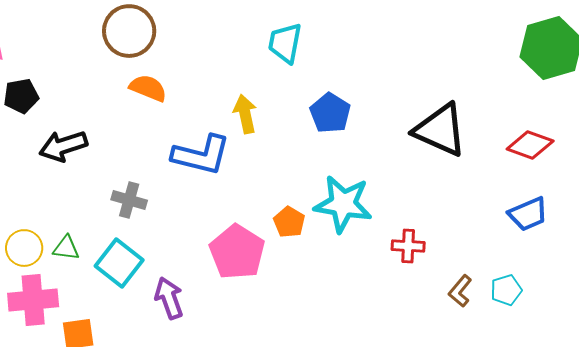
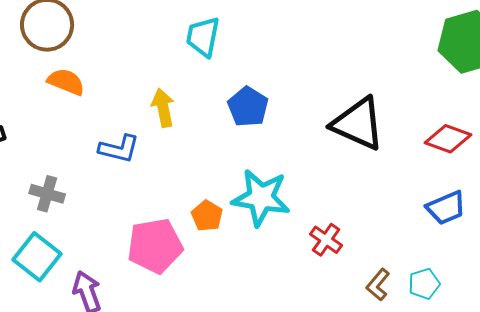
blue L-shape: (201, 155) -> (119, 149), size x0.7
red cross: (408, 246) -> (326, 240), turned 32
pink pentagon: (237, 252) -> (155, 246), turned 30

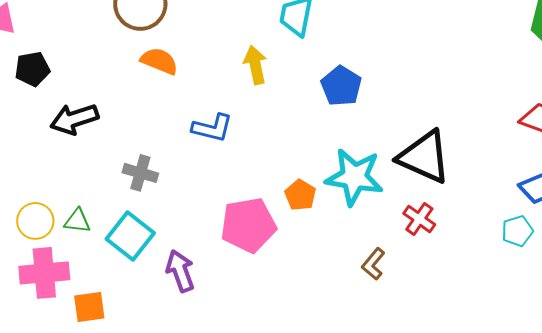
yellow arrow: (163, 108) -> (255, 65), moved
black triangle: (358, 124) -> (424, 157), moved
cyan pentagon: (424, 284) -> (517, 231), moved
brown L-shape: (378, 285) -> (373, 264), moved

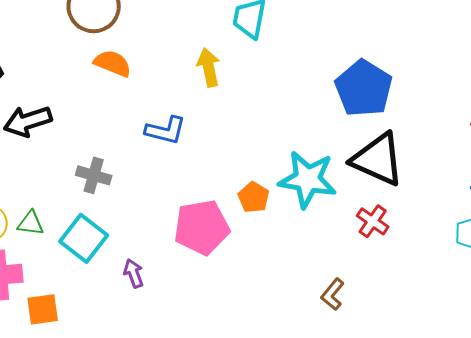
blue pentagon: (341, 86) -> (364, 88), moved, size x1.4
brown L-shape: (373, 264) -> (333, 294), moved
purple arrow: (180, 271) -> (134, 273), size x0.7

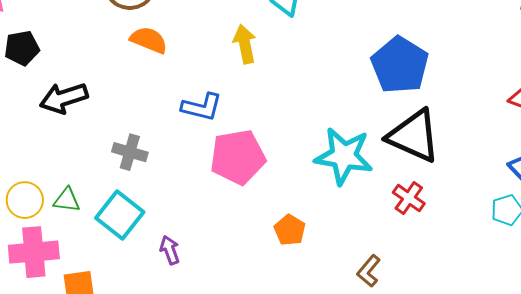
orange pentagon: (254, 197) -> (290, 230), moved
pink pentagon: (202, 227) -> (238, 157), moved

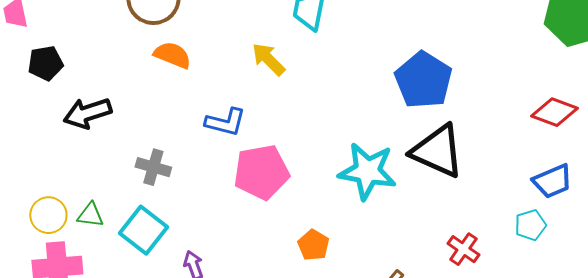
yellow arrow: (245, 44) -> (268, 59), turned -33
red cross: (409, 198) -> (463, 249), moved

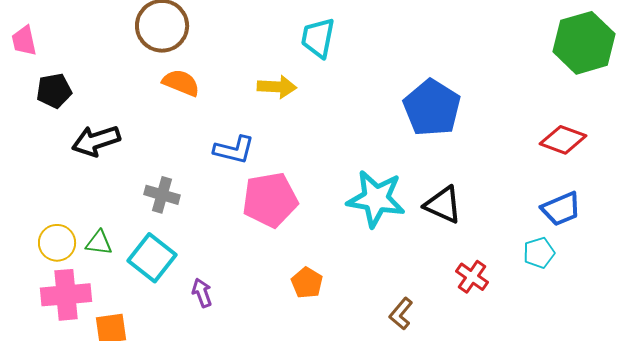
yellow arrow: (268, 59) -> (277, 87), turned 138
black triangle: (437, 151) -> (443, 205), moved, size x0.7
orange pentagon: (313, 245) -> (307, 283), moved

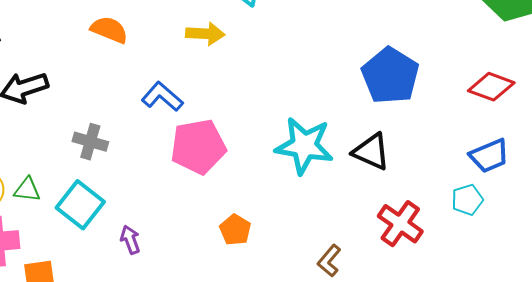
blue pentagon: (432, 108) -> (390, 76), moved
blue L-shape: (234, 150) -> (162, 97), turned -153
red cross: (472, 277) -> (400, 224), size x1.4

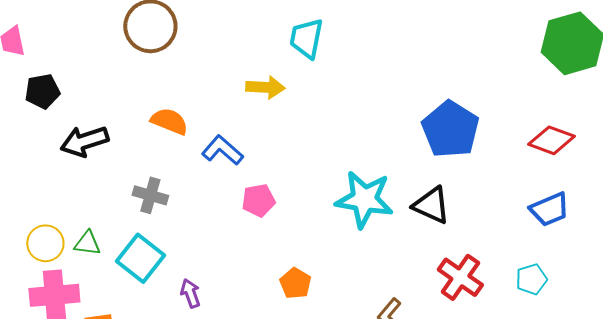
orange semicircle: (109, 30) -> (169, 121), moved
pink pentagon: (198, 147) -> (258, 200), size x0.6
cyan pentagon: (467, 200) -> (531, 279), moved

